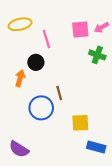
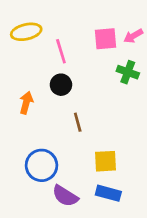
black circle: (36, 62) -> (61, 85), moved
blue circle: (41, 108) -> (42, 165), moved
blue rectangle: (96, 147) -> (108, 193), moved
purple semicircle: (19, 149) -> (65, 196), moved

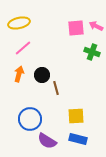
pink arrow: (133, 36) -> (96, 26), turned 56
pink line: (61, 51) -> (23, 48), moved, turned 66
black circle: (61, 85) -> (42, 75), moved

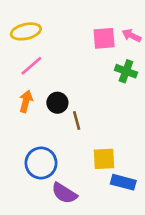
blue rectangle: (78, 139) -> (123, 182), moved

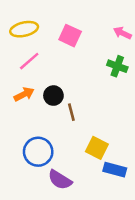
pink square: (104, 38) -> (70, 36), moved, turned 30
orange arrow: (26, 101) -> (24, 94), turned 48
yellow square: (104, 159) -> (97, 148), turned 30

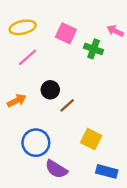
green cross: (117, 66) -> (94, 49), moved
orange arrow: (24, 94) -> (17, 101), moved
brown line: (71, 112) -> (67, 105), turned 63
blue rectangle: (115, 170) -> (107, 171), moved

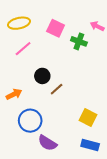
orange arrow: (17, 101) -> (14, 94), moved
yellow square: (91, 139) -> (88, 118), moved

